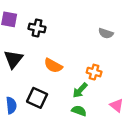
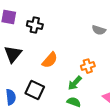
orange semicircle: (53, 66) -> (50, 60), turned -78
orange cross: (94, 72) -> (88, 66), turned -32

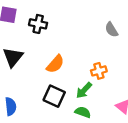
gray semicircle: (99, 30) -> (111, 30), turned 40
black square: (35, 90) -> (54, 96), moved

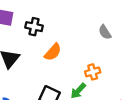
orange semicircle: (55, 64) -> (53, 52), moved

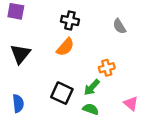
black cross: (34, 27) -> (70, 21), moved

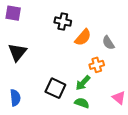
gray semicircle: (119, 26) -> (108, 43), moved
orange semicircle: (65, 47) -> (83, 37), moved

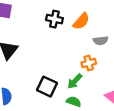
orange semicircle: (83, 37) -> (81, 21), moved
gray semicircle: (108, 43) -> (101, 41), turned -64

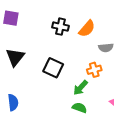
black square: (47, 87) -> (53, 68), moved

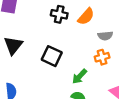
orange cross: (94, 70) -> (102, 57), moved

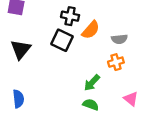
orange semicircle: (86, 16) -> (91, 30), moved
black square: (52, 56) -> (62, 40), moved

